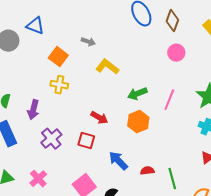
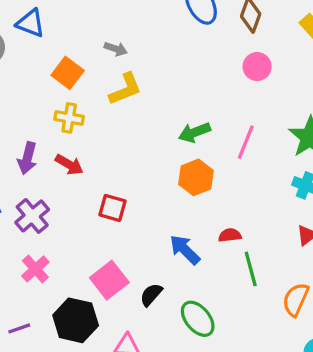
yellow L-shape: (107, 67) -> (125, 89), moved, turned 120
red arrow: (99, 118) -> (69, 165), moved
purple cross: (51, 139) -> (32, 216), moved
blue arrow: (118, 161) -> (185, 250), moved
red semicircle: (147, 171) -> (230, 235), moved

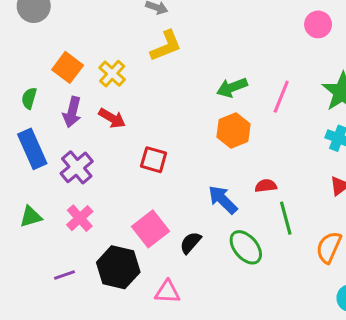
pink circle: (257, 67) -> (318, 24), moved
orange square: (68, 73) -> (68, 67), moved
yellow cross: (69, 118) -> (112, 74), turned 32
green ellipse: (198, 319) -> (246, 247), moved

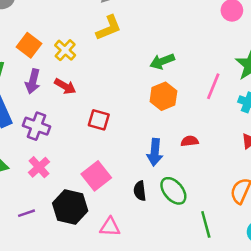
pink line: (281, 97) -> (213, 86), moved
purple cross: (77, 167) -> (37, 126), turned -30
blue arrow: (223, 200) -> (155, 152), turned -130
green line: (286, 218) -> (206, 224), moved
black semicircle: (190, 243) -> (140, 191), moved, turned -48

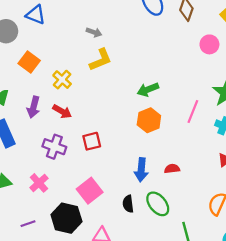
orange square: (29, 45) -> (29, 62), moved
red square: (99, 120) -> (92, 141), turned -30
purple cross: (37, 126) -> (54, 147), moved
red semicircle: (190, 141) -> (172, 169), moved

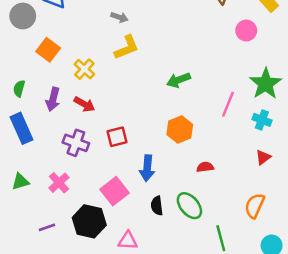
orange hexagon: (149, 120) -> (180, 130), moved
blue arrow: (141, 170) -> (147, 168), moved

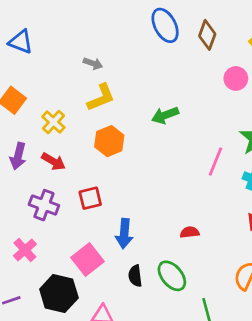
green arrow: (179, 80) -> (165, 115), moved
orange hexagon: (180, 130) -> (109, 141), moved

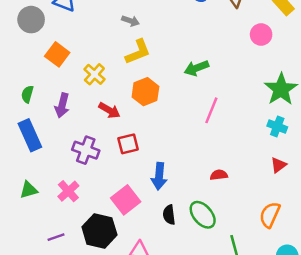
red arrow: (53, 161) -> (109, 110), moved
pink line: (215, 161) -> (211, 110), moved

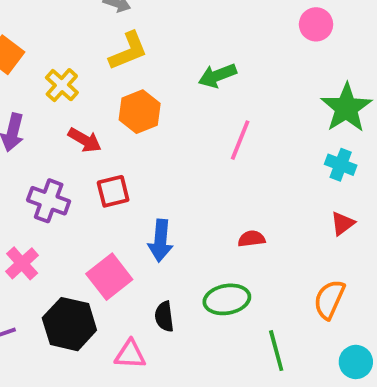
black semicircle: (169, 215) -> (164, 316), moved
green ellipse: (203, 215) -> (227, 299), turned -60

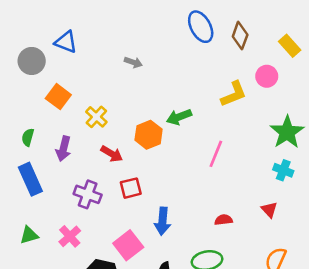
yellow L-shape: (128, 51) -> (234, 94), moved
green arrow: (217, 76) -> (179, 117), moved
red triangle: (343, 224) -> (269, 210), moved, turned -36

